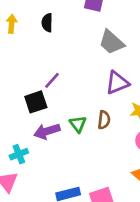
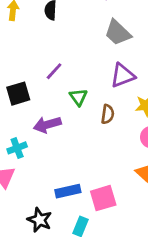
black square: (36, 102) -> (18, 94), moved
green triangle: (78, 124) -> (78, 97), moved

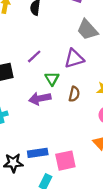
purple triangle: (123, 75) -> (74, 59), moved
purple arrow: (47, 125) -> (40, 99), moved
black star: (40, 220) -> (13, 163), moved, turned -30

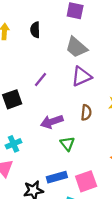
gray trapezoid: (87, 30) -> (76, 47), moved
green triangle: (52, 79) -> (67, 144), moved

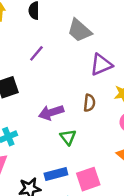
purple triangle: (81, 76) -> (101, 65), moved
purple line: (41, 80) -> (36, 53), moved

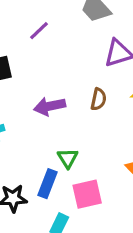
green triangle: (68, 137) -> (68, 158), moved
blue rectangle: (56, 174) -> (48, 184), turned -60

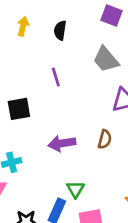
purple line: (39, 31) -> (56, 77), turned -66

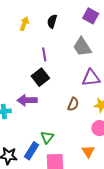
yellow arrow: (23, 26) -> (24, 24), moved
black square: (19, 109) -> (40, 77), moved, turned -36
purple arrow: (62, 143) -> (27, 100), moved

